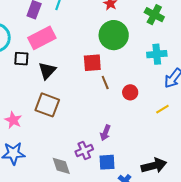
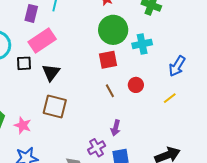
cyan cross: (157, 54) -> (142, 44), moved
red square: (92, 63) -> (108, 60), moved
brown line: (105, 82) -> (110, 91), moved

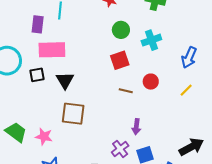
green circle: (113, 30) -> (121, 30), size x0.6
pink rectangle: (42, 40) -> (52, 50), turned 40
brown line: (110, 91) -> (126, 91), turned -40

